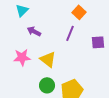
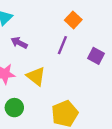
purple square: (98, 42) -> (96, 56), turned 32
green circle: (47, 85) -> (14, 108), moved

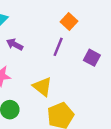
yellow triangle: (36, 76) -> (42, 87), moved

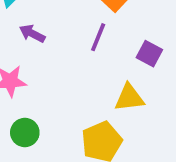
yellow triangle: (42, 87) -> (129, 98), moved, turned -45

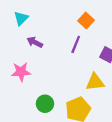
green circle: (25, 133) -> (45, 104), moved

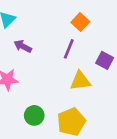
yellow triangle: (95, 82) -> (80, 81), moved

